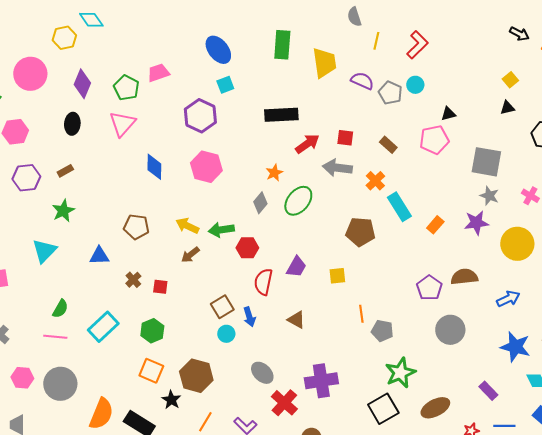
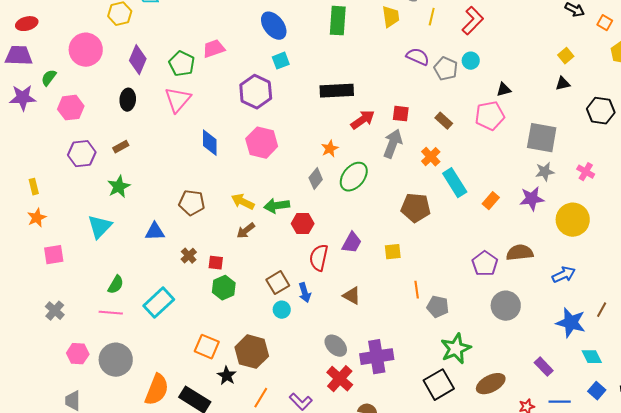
yellow trapezoid: (324, 63) -> (391, 17), moved, size x0.7
gray arrow: (337, 168) -> (393, 144), turned 104
gray star: (489, 196) -> (545, 172), turned -30
green hexagon: (152, 331) -> (224, 288), moved
gray ellipse: (262, 373) -> (336, 346), moved

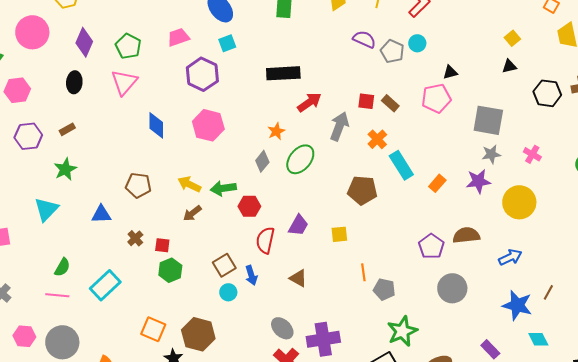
pink trapezoid: (214, 49) -> (178, 37), moved
red square: (401, 114) -> (366, 101), moved

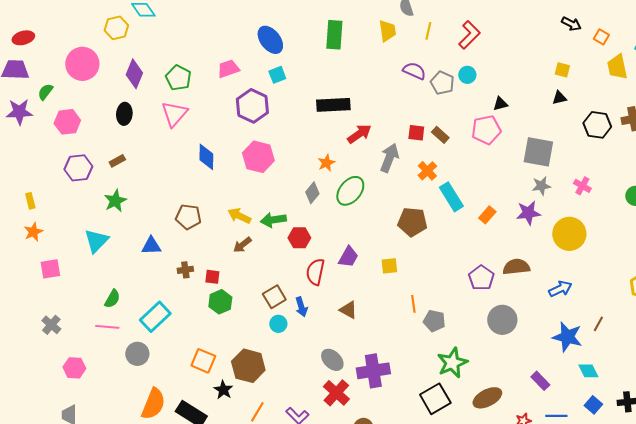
yellow square: (512, 38) -> (562, 70), turned -35
brown cross: (135, 238) -> (185, 270), turned 35
gray circle: (62, 342) -> (137, 354), moved, size x0.7

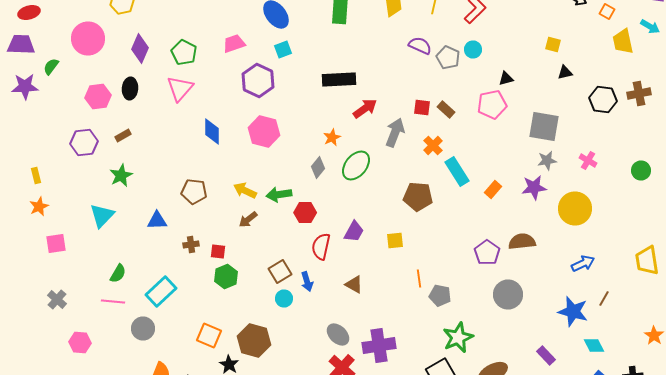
yellow square: (562, 70) -> (553, 44), moved
pink hexagon: (67, 122) -> (98, 96), moved
blue arrow: (560, 289) -> (583, 264), moved

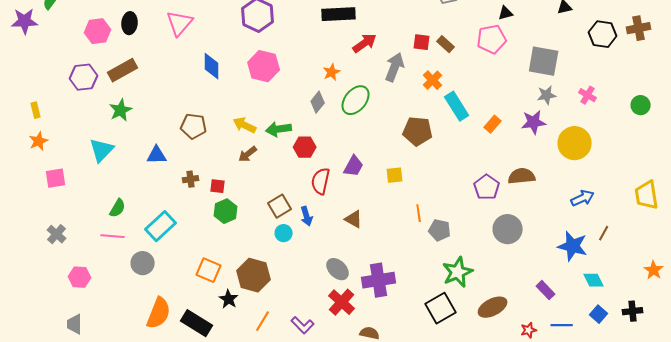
brown rectangle: (123, 136) -> (123, 70), size x1.8

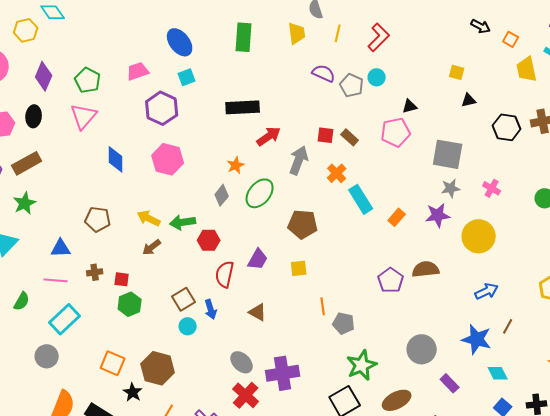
brown pentagon: (418, 131) -> (303, 224), moved
gray circle: (508, 229) -> (422, 349), moved
pink line: (113, 236) -> (56, 280), moved

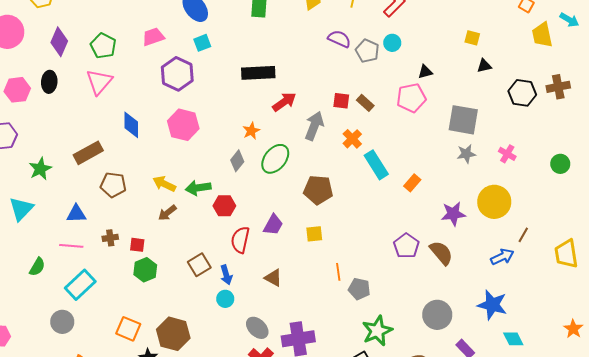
brown rectangle: (27, 163) -> (88, 153), moved
purple star: (438, 215) -> (453, 214), moved
brown semicircle: (426, 269) -> (441, 253), moved, turned 56
cyan circle: (188, 326) -> (225, 299), moved
brown line: (508, 326) -> (523, 235), moved

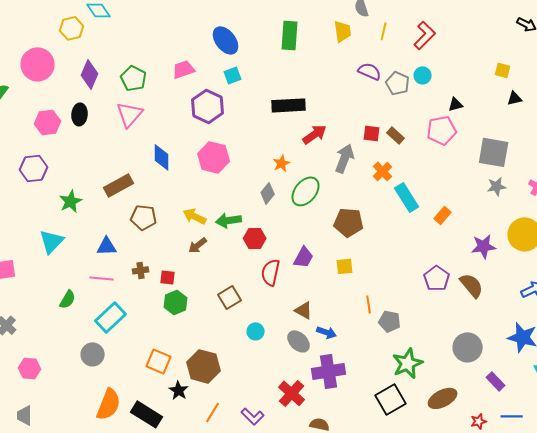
blue arrow: (226, 275) -> (327, 332), moved, turned -54
gray ellipse: (257, 328) -> (299, 341), moved

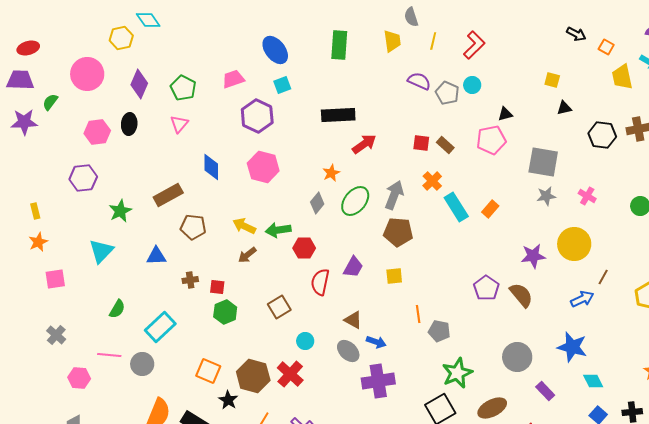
pink triangle: (130, 114) -> (179, 124), size x0.7
gray arrow: (345, 158) -> (394, 195), moved
orange rectangle: (443, 215) -> (490, 209), moved
pink line: (102, 278) -> (109, 355), moved
red cross: (292, 393) -> (290, 374), moved

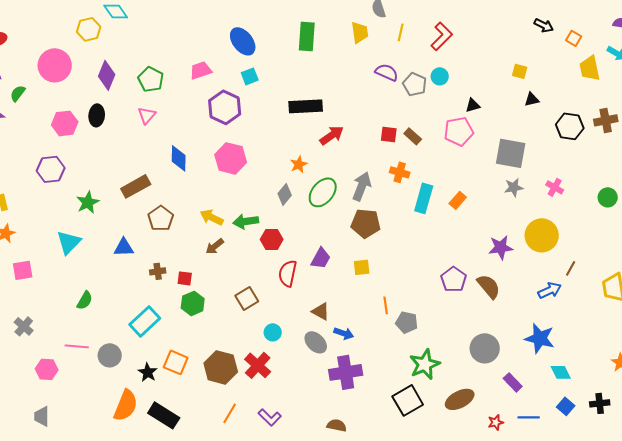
orange cross: (432, 181) -> (400, 172), turned -30
cyan rectangle: (456, 207) -> (424, 198), turned 48
brown pentagon: (193, 227) -> (161, 218), turned 30
cyan rectangle: (160, 327) -> (145, 321), moved
black star: (228, 400) -> (148, 372), moved

